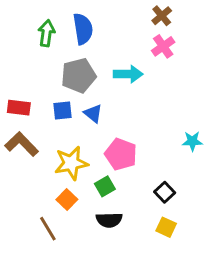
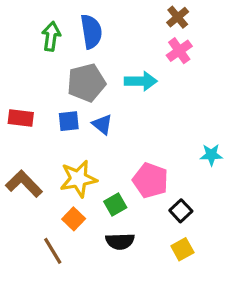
brown L-shape: (22, 144) -> (24, 184), moved
pink pentagon: (121, 154) -> (150, 180), moved
yellow square: (166, 227) -> (182, 249), turned 36

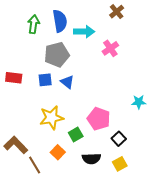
pink cross: (179, 51) -> (110, 48), moved
cyan arrow: (141, 81) -> (84, 32), moved
brown L-shape: (24, 184) -> (16, 145), moved
orange square: (74, 219) -> (58, 152), moved
black semicircle: (120, 241) -> (91, 159), moved

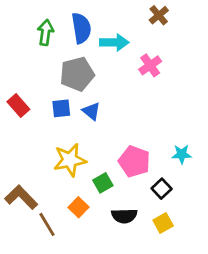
red rectangle: (14, 78) -> (18, 106), turned 42
cyan star: (139, 102) -> (182, 154), moved

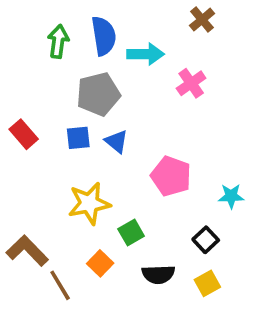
pink pentagon: (134, 161) -> (171, 176), moved

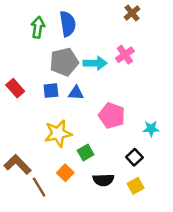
cyan arrow: (146, 54) -> (95, 63), moved
blue triangle: (116, 141) -> (76, 93), turned -35

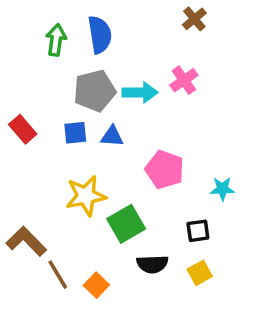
green square: (86, 152) -> (126, 224), size x1.5
black square: (134, 157) -> (198, 231), turned 35
orange square: (65, 173) -> (96, 285), moved

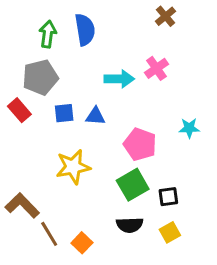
gray pentagon: (95, 91) -> (40, 77), moved
cyan star: (222, 189) -> (189, 128), moved
green square: (126, 224) -> (133, 185), moved

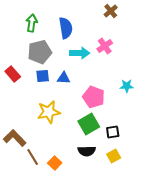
blue semicircle: (85, 30) -> (66, 28), moved
gray pentagon: (40, 77) -> (40, 52), moved

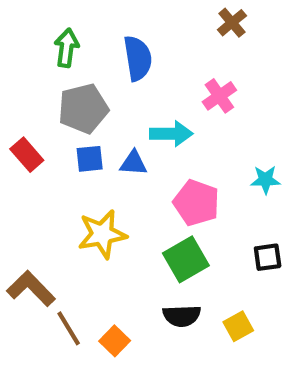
cyan arrow: (80, 53) -> (171, 134), moved
black square: (113, 132) -> (268, 257), moved

